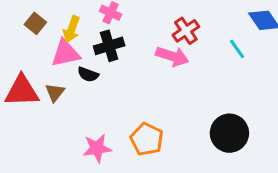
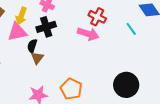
red cross: (186, 31) -> (97, 17), turned -30
black semicircle: (88, 74) -> (32, 46), turned 88
brown triangle: (55, 93) -> (37, 58), moved

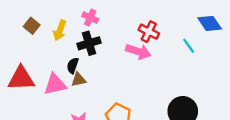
pink triangle: (17, 32) -> (55, 84), moved
brown triangle: (37, 58) -> (78, 80), turned 40

